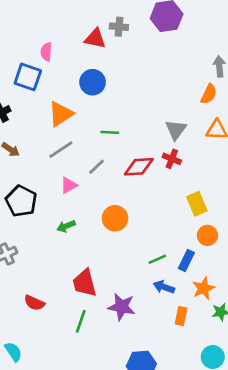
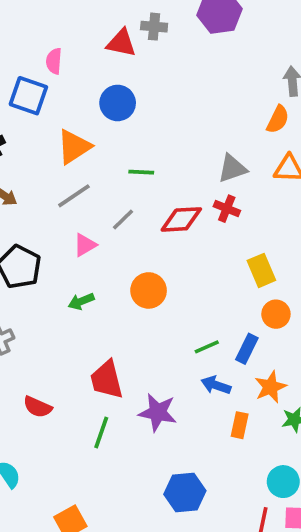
gray triangle: (176, 130) -> (232, 169), turned 35

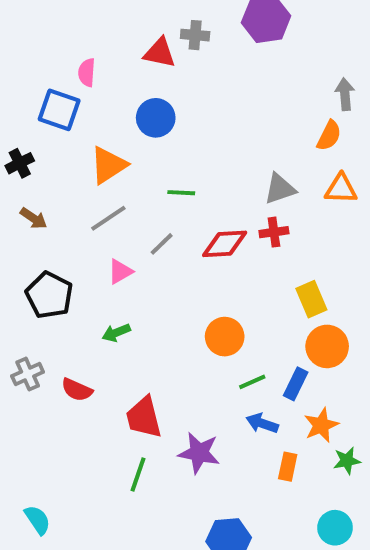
red cross: (227, 209) -> (274, 232), turned -30
orange circle: (149, 290) -> (225, 337), moved
orange circle: (276, 314) -> (327, 346), size x1.4
red semicircle: (38, 407) -> (77, 390), moved

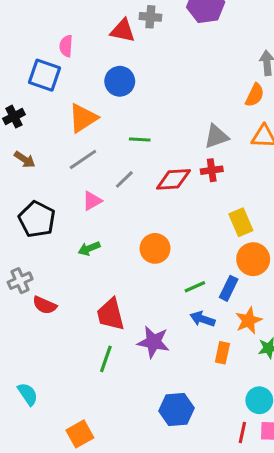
orange circle: (225, 337) -> (155, 248), moved
red semicircle: (77, 390) -> (45, 305), moved

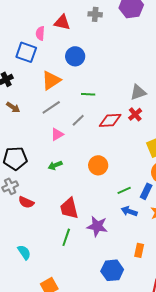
red triangle: (123, 31) -> (62, 22), moved
red cross: (212, 170) -> (135, 114), turned -32
black pentagon: (37, 219) -> (15, 158), moved, turned -30
orange rectangle: (222, 353) -> (139, 250), moved
cyan semicircle: (28, 394) -> (24, 252), moved

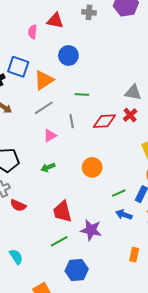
blue square: (26, 52) -> (18, 67), moved
gray triangle: (138, 92) -> (133, 92), turned 30
gray line: (78, 120) -> (72, 121), turned -56
green line: (66, 237) -> (59, 241), turned 42
blue hexagon: (112, 270) -> (77, 270), moved

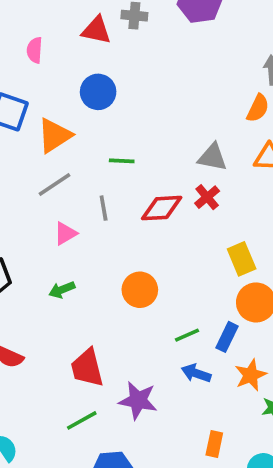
red triangle: (55, 21) -> (96, 30), moved

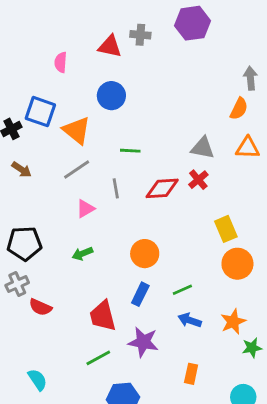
orange triangle: (55, 135) -> (77, 130), turned -48
blue rectangle: (227, 337) -> (140, 294), moved
orange rectangle: (214, 444) -> (191, 374), moved

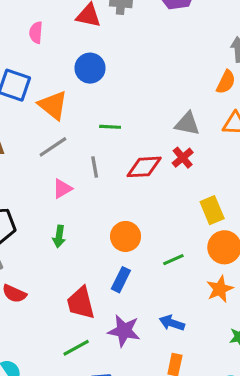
green arrow: (82, 254) -> (59, 236), turned -60
green line: (182, 290) -> (173, 260), moved
blue arrow: (190, 320) -> (172, 323), moved
orange star: (233, 322) -> (220, 289), moved

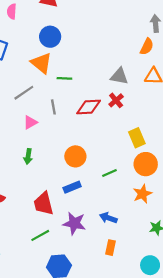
orange triangle: (53, 105) -> (41, 63), moved
blue rectangle: (121, 280) -> (72, 187), turned 42

